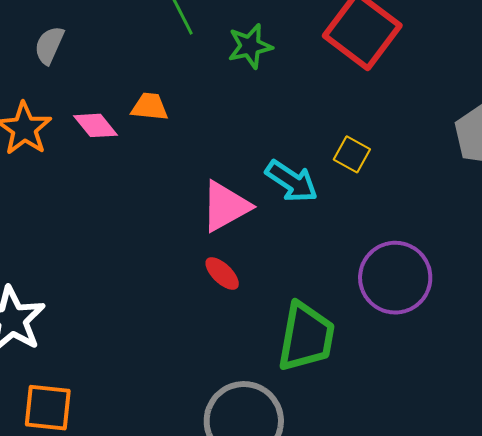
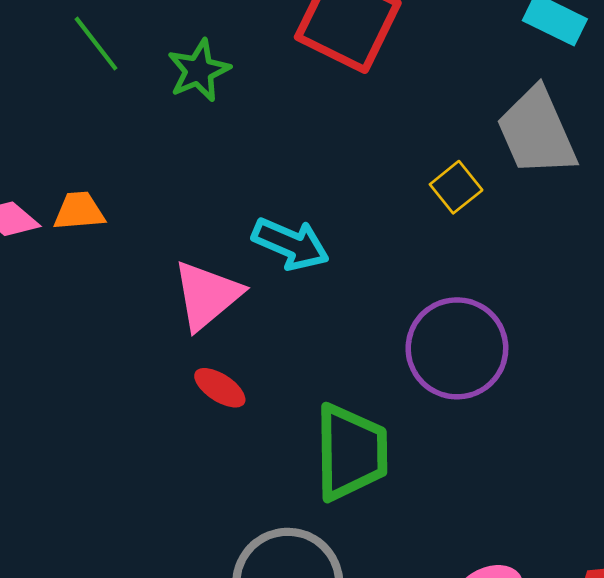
orange trapezoid: (150, 107) -> (79, 211), moved
yellow square: (352, 154) -> (456, 187), moved, turned 33

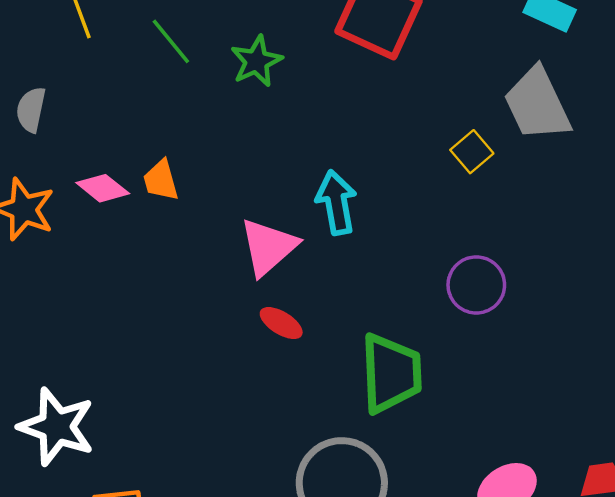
orange trapezoid: (79, 211) -> (161, 180), turned -99
cyan arrow: (291, 244) -> (336, 202), turned -122
purple circle: (457, 348) -> (476, 285), size x0.7

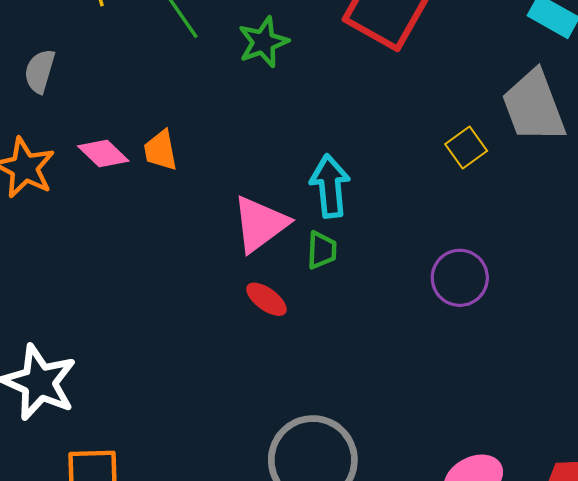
green trapezoid: (391, 373) -> (322, 250), moved, size x0.5

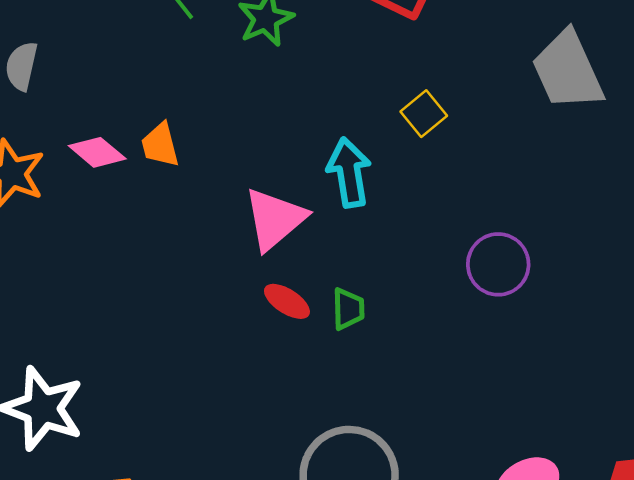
yellow square: (466, 148) -> (424, 114), moved
green trapezoid: (322, 250) -> (348, 309), moved

